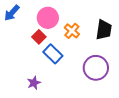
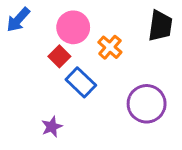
black trapezoid: (104, 30) -> (160, 26), moved

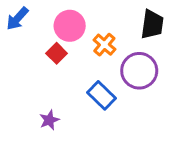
blue rectangle: (81, 82) -> (102, 95), moved
purple circle: (147, 104) -> (139, 71), moved

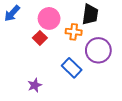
black trapezoid: (152, 24) -> (90, 14), moved
orange cross: (104, 45) -> (74, 32), turned -35

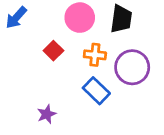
pink circle: (49, 18) -> (80, 18), moved
orange cross: (74, 32) -> (95, 55), moved

